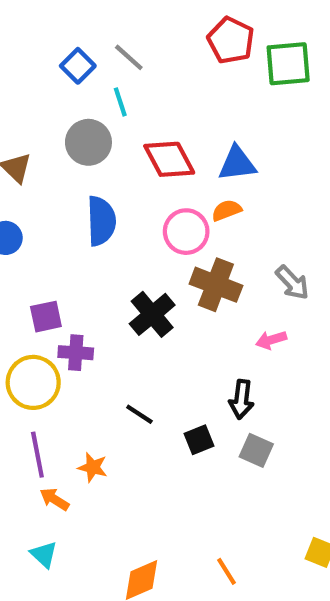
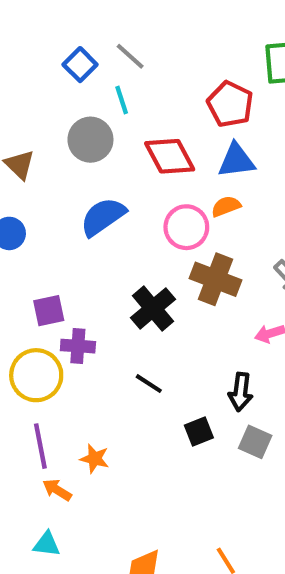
red pentagon: (231, 40) -> (230, 104), moved
blue semicircle: (101, 221) -> (103, 217), turned -123
black line: (139, 414) -> (149, 384), moved
cyan triangle: (44, 554) -> (47, 544), turned -36

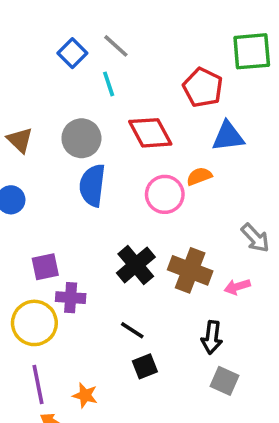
gray circle: (90, 140) -> (81, 138), moved
blue triangle: (236, 160) -> (228, 136), moved
blue semicircle: (103, 217) -> (92, 185), turned -48
brown cross: (216, 279) -> (190, 270), moved
black square: (199, 432) -> (145, 366), moved

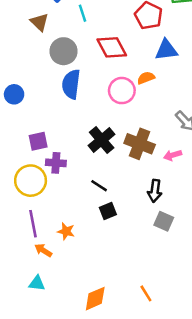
brown triangle: (20, 140) -> (39, 22), moved

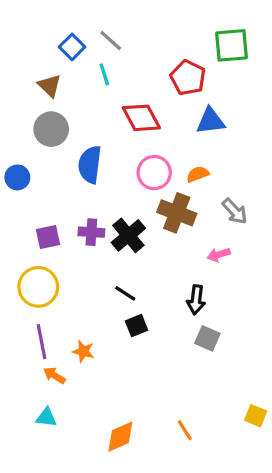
gray circle: (64, 51) -> (51, 129), moved
orange semicircle: (146, 78) -> (198, 174), moved
brown cross: (140, 144) -> (177, 213), moved
purple cross: (56, 163) -> (91, 232), moved

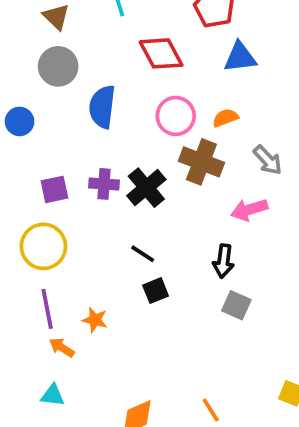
pink arrow: (219, 255) -> (249, 210), size x1.4

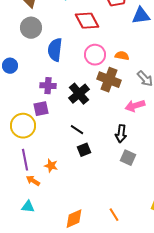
blue triangle: (240, 57) -> (141, 16), moved
orange semicircle: (225, 118) -> (122, 56), turned 32
blue circle: (20, 121) -> (10, 66), moved
purple cross: (104, 184) -> (48, 86), moved
purple square: (54, 189) -> (41, 109), moved

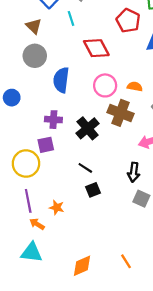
cyan triangle: (28, 207) -> (31, 253), size x1.5

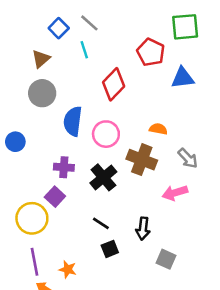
brown triangle: (34, 26) -> (41, 59), turned 35
red diamond: (96, 48) -> (114, 84), turned 72
pink circle: (105, 85) -> (106, 134), moved
purple square: (46, 145) -> (55, 197), turned -35
black arrow: (134, 172) -> (143, 229), moved

